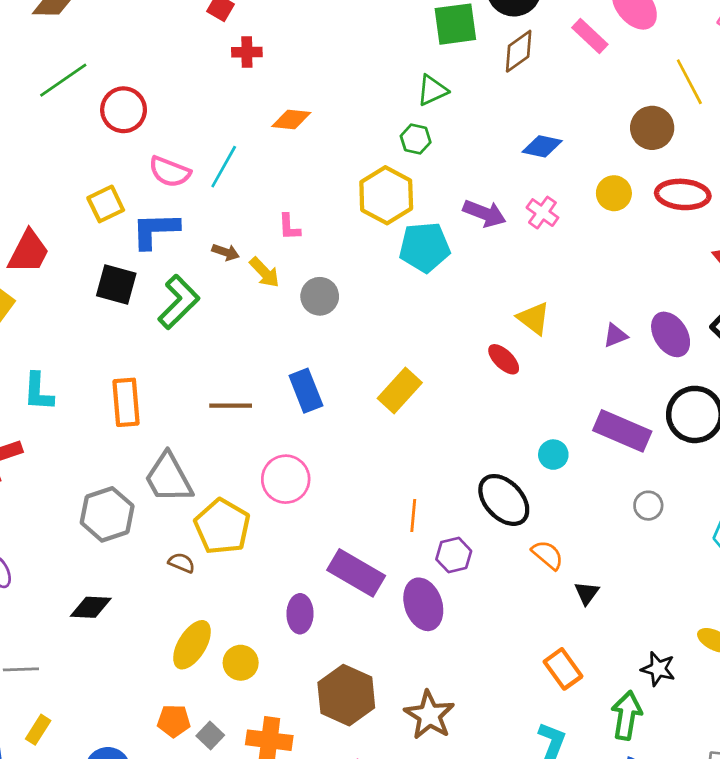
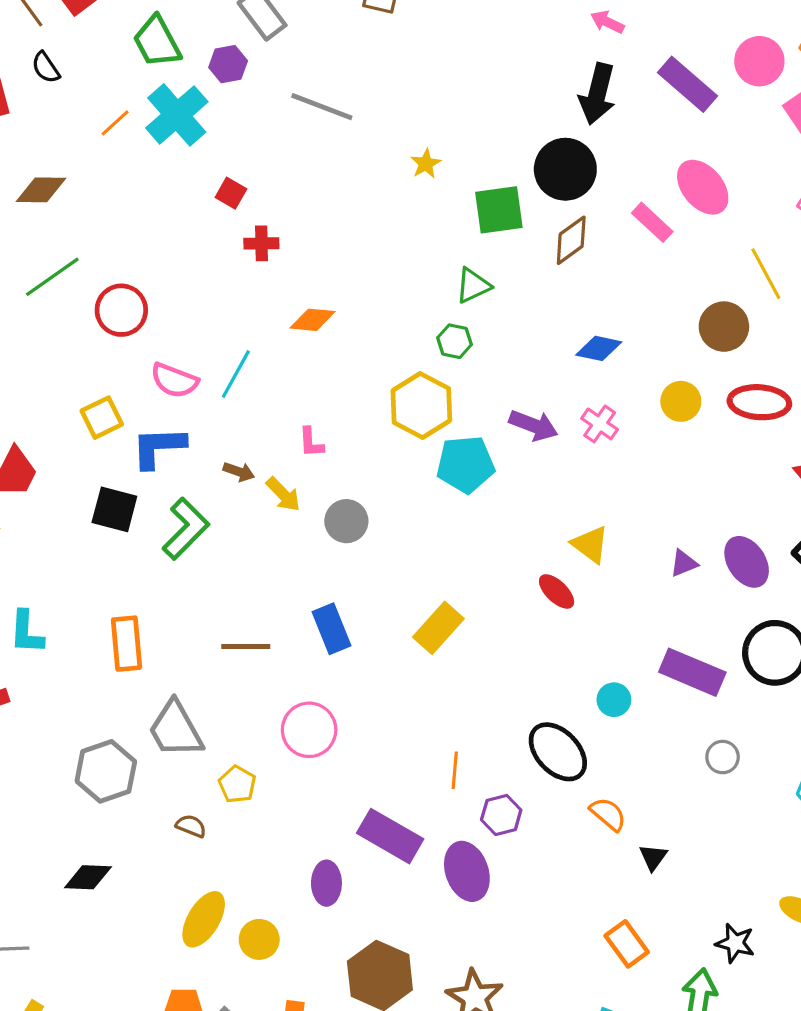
yellow pentagon: (222, 527) -> (237, 784), size x0.6

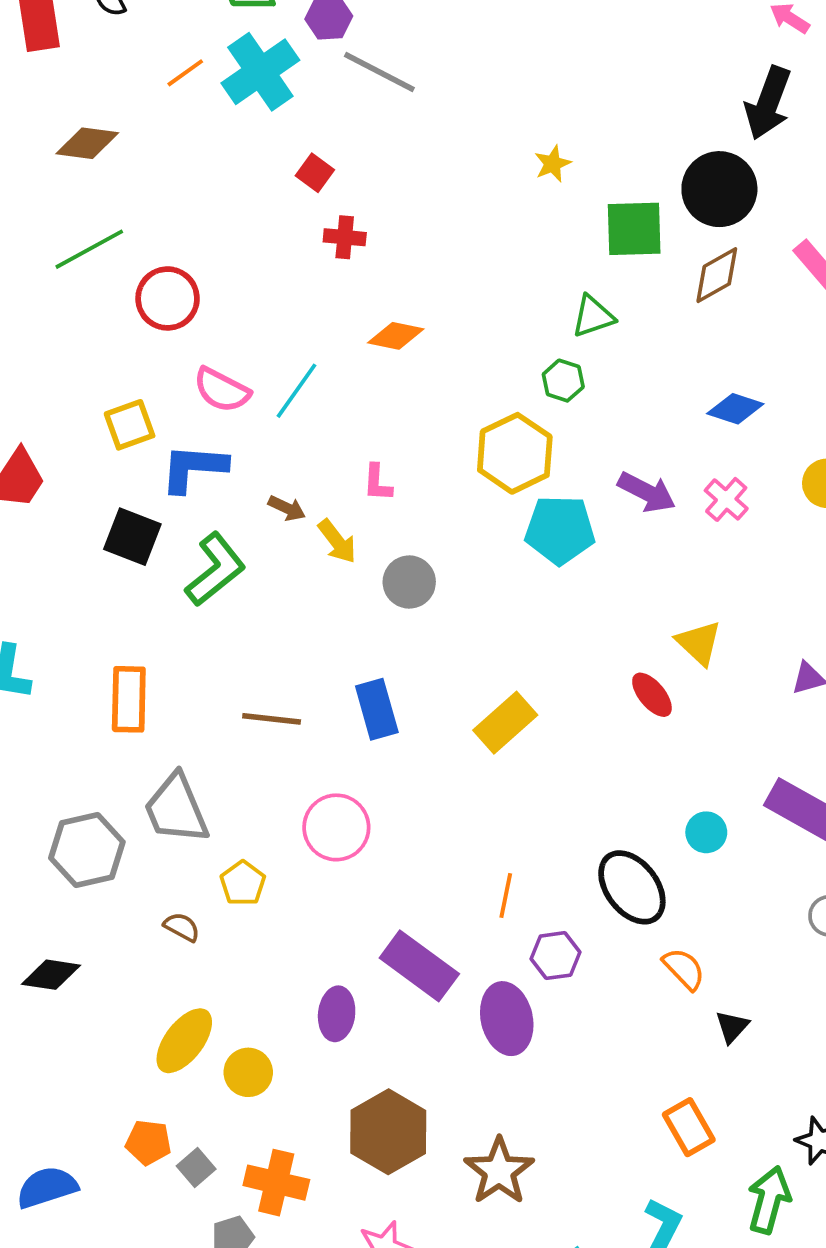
gray line: (322, 107) -> (379, 72), moved

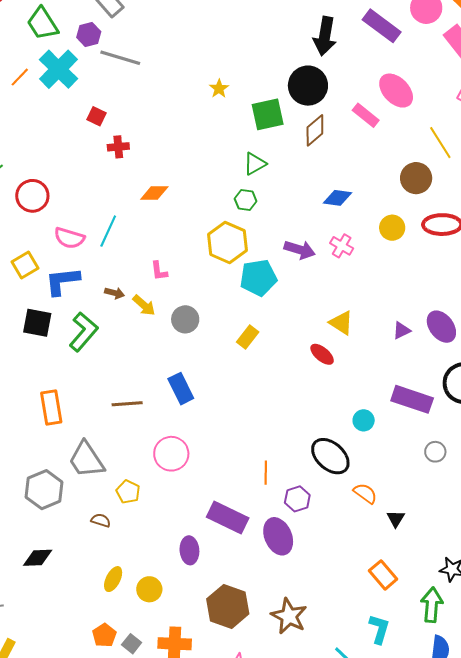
yellow rectangle: (505, 723) -> (248, 337), moved, size x0.7
yellow ellipse: (184, 1041) -> (113, 579), size x0.7
orange pentagon: (148, 1142) -> (104, 635), turned -30

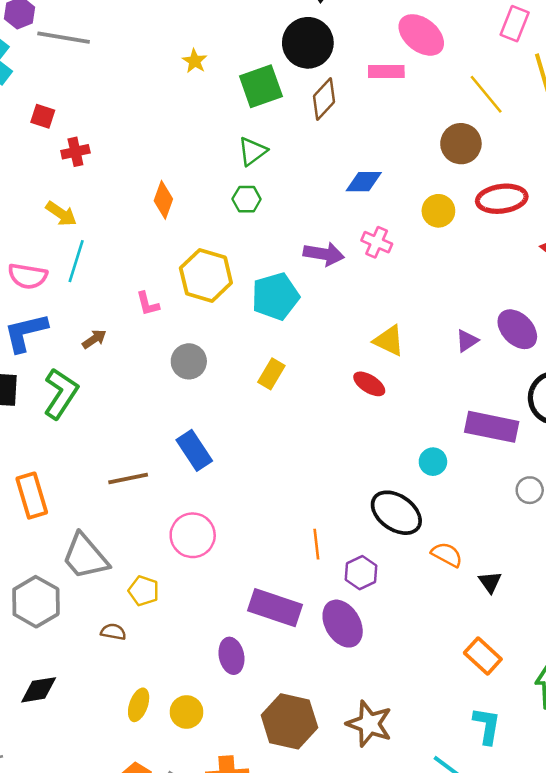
pink rectangle: (366, 115) -> (386, 71), turned -32
orange diamond: (154, 193) -> (163, 200), moved, turned -64
yellow hexagon: (227, 242) -> (206, 275), moved
brown arrow: (115, 293) -> (94, 339), turned -42
yellow arrow: (144, 305) -> (61, 214), moved

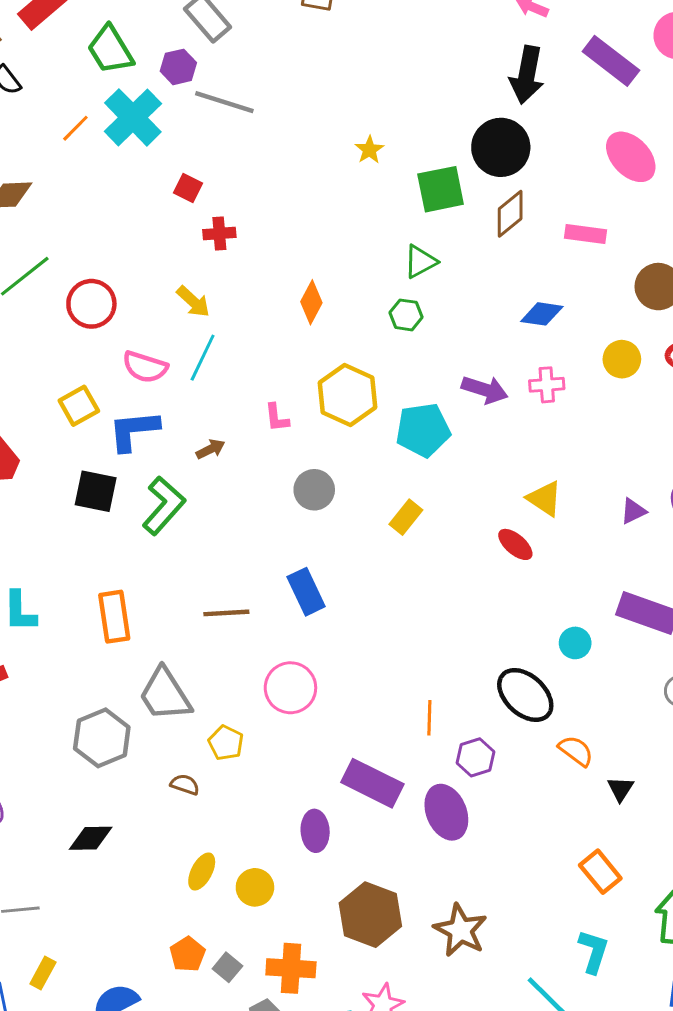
pink rectangle: (386, 71) -> (586, 234), moved
pink cross: (377, 242) -> (547, 385), turned -36

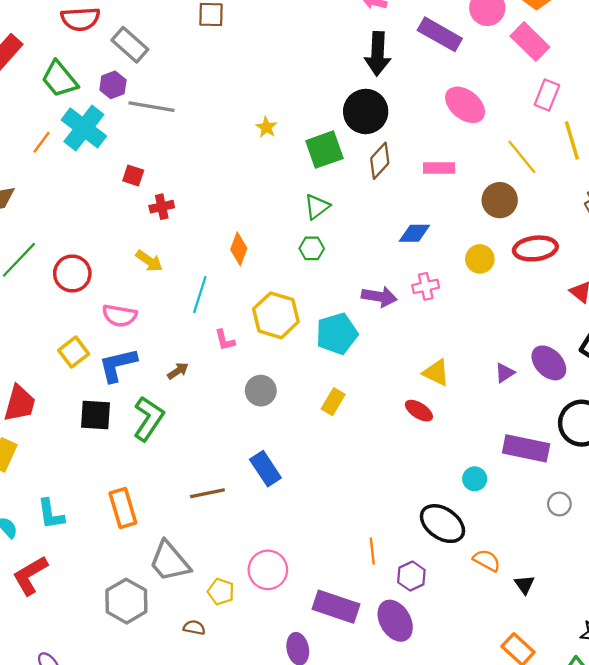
cyan line: (203, 358) -> (200, 295), moved
pink circle: (290, 688) -> (268, 570), moved

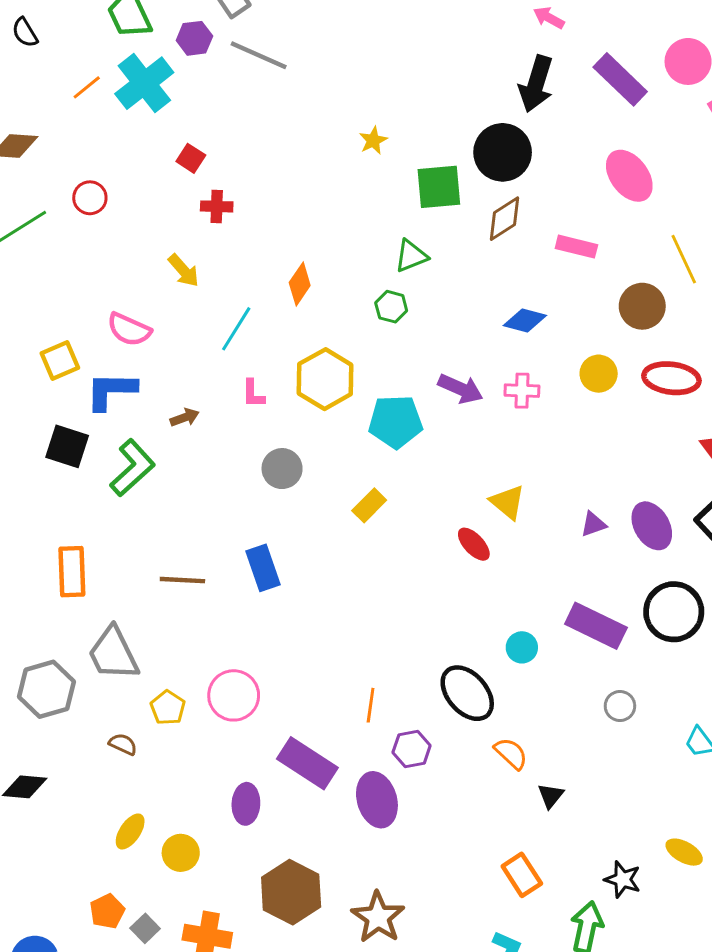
gray line: (152, 107) -> (259, 55), moved
red circle: (72, 273) -> (90, 198), moved, size x0.7

